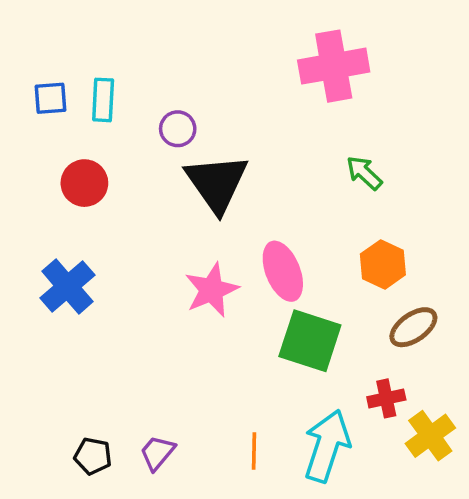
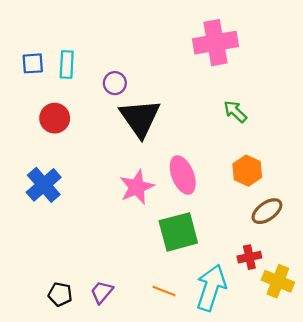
green square: (310, 341) -> (178, 232), moved, turned -33
yellow cross: (430, 436) -> (278, 281), turned -32
orange line: (254, 451) -> (164, 291), turned -70

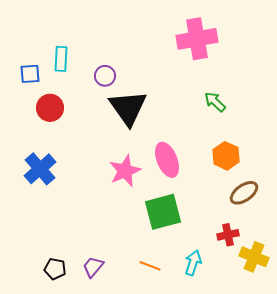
blue square: (33, 63) -> (30, 74), moved
cyan arrow: (211, 288) -> (193, 263), size x0.6

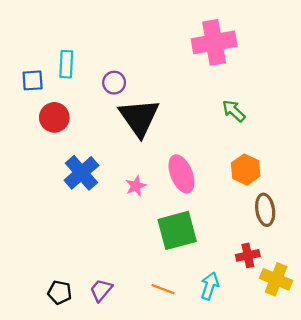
blue cross: (40, 169) -> (81, 173), moved
pink star: (125, 171) -> (136, 186), size x0.6
brown ellipse: (244, 193) -> (265, 210), turned -64

